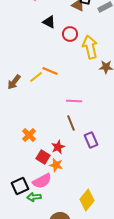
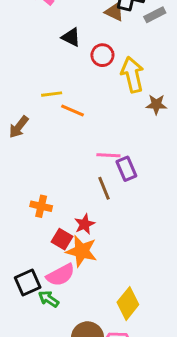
yellow line: (36, 77) -> (52, 94), moved, turned 32
orange cross: (29, 135) -> (41, 206), turned -32
purple rectangle: (91, 140) -> (126, 169), moved
orange star: (56, 165) -> (82, 251), size x1.5
green arrow: (34, 197) -> (49, 299), turned 40

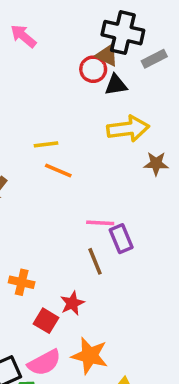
black triangle: (71, 37) -> (116, 85), moved, turned -36
red circle: (102, 55) -> (93, 69), moved
yellow arrow: (132, 75) -> (128, 129), turned 96
yellow line: (52, 94) -> (46, 144), moved
orange star: (82, 251) -> (90, 356), moved

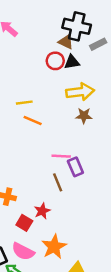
red circle: (93, 69) -> (55, 61), moved
brown star: (156, 164) -> (84, 116), moved
orange star: (90, 356) -> (54, 247), turned 30
pink semicircle: (44, 363) -> (23, 251), turned 55

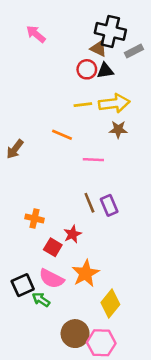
yellow line: (24, 103) -> (83, 105), moved
pink line: (61, 156) -> (93, 160), moved
purple rectangle: (75, 167) -> (109, 205), moved

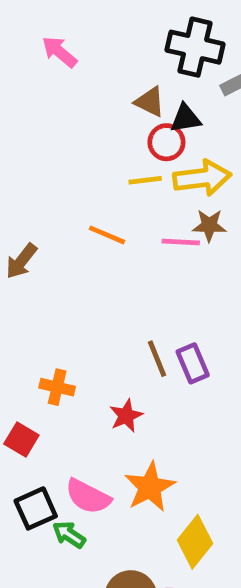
brown triangle: (99, 48) -> (150, 102), moved
red circle: (87, 69) -> (166, 142), moved
pink line: (93, 160) -> (181, 242), moved
red square: (53, 247) -> (21, 439), moved

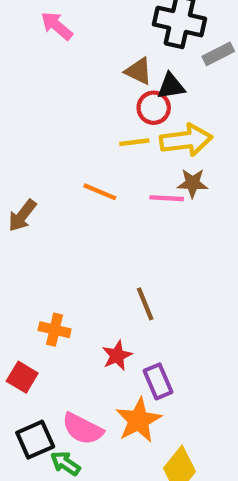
purple rectangle: (193, 363) -> (158, 381), moved

